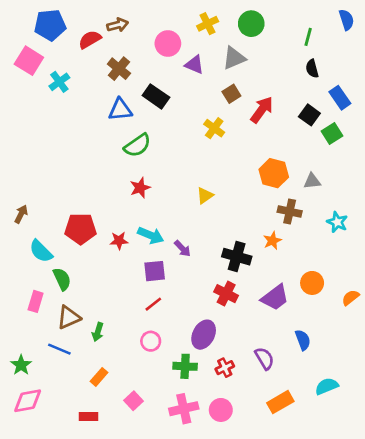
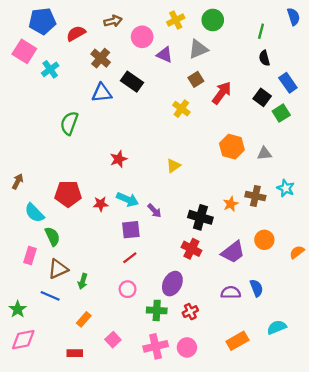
brown arrow: (118, 25) -> (113, 21), moved
green semicircle: (137, 145) -> (69, 123), moved, turned 145
brown cross: (290, 212) -> (255, 196), moved
purple semicircle: (264, 358) -> (231, 293), moved, turned -60

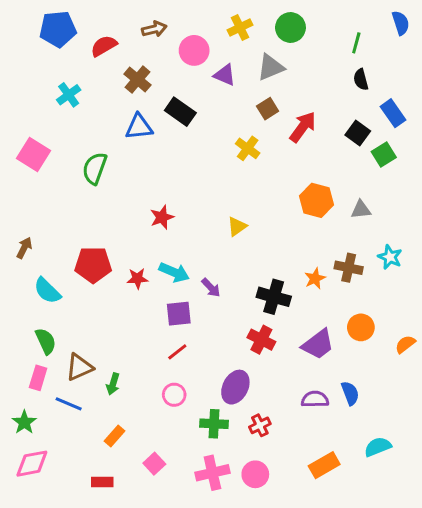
pink square: (24, 51) -> (33, 154), moved
green semicircle: (52, 236) -> (46, 341), moved
pink rectangle: (30, 255) -> (38, 378), moved

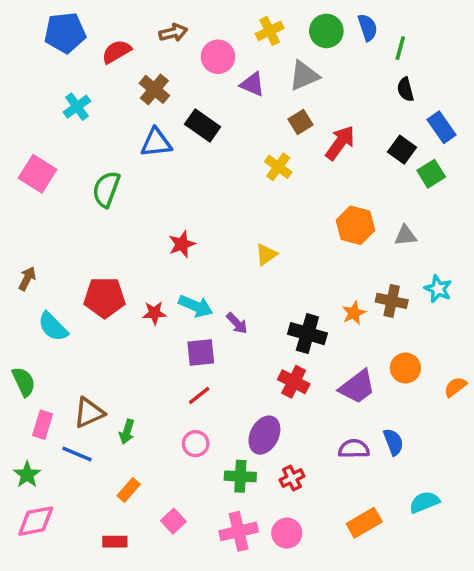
blue semicircle: (401, 23) -> (368, 28), moved
green semicircle: (46, 341) -> (24, 382), moved

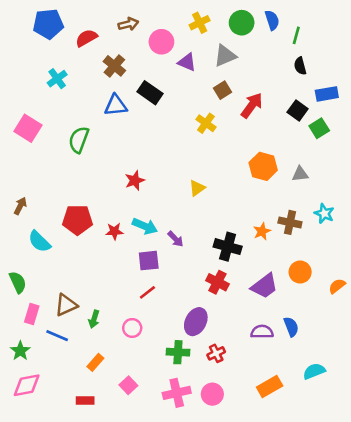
blue rectangle: (442, 127) -> (327, 94), turned -65
pink circle: (196, 444) -> (132, 328), moved

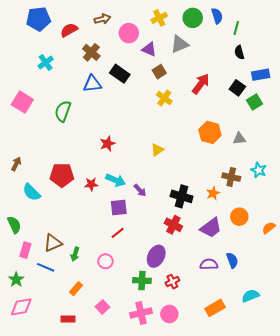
brown square: (223, 90) -> (159, 72), moved
orange star: (262, 231) -> (213, 193), moved

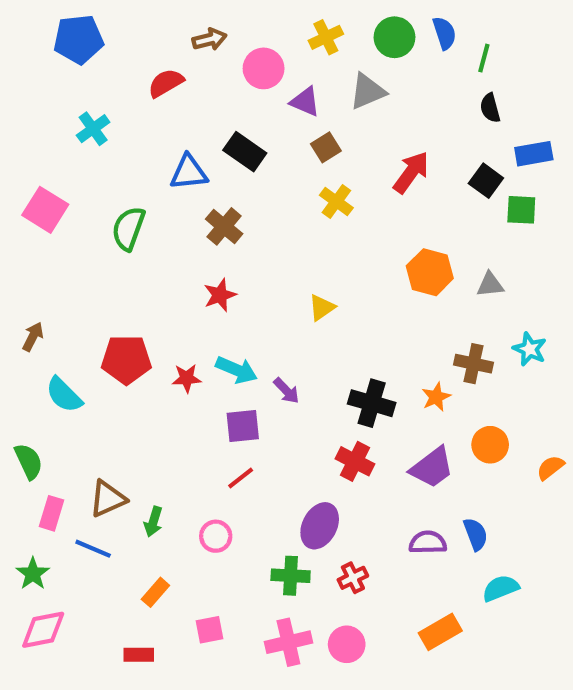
red semicircle: (69, 30) -> (166, 83), moved
brown cross: (91, 52) -> (224, 226), moved
green square: (255, 102) -> (521, 210), turned 35
cyan semicircle: (250, 296) -> (501, 588), moved
pink square: (102, 307) -> (209, 630), turned 32

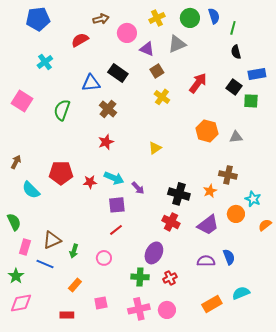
cyan star: (530, 349) -> (253, 199), moved
cyan semicircle: (501, 588) -> (241, 293), moved

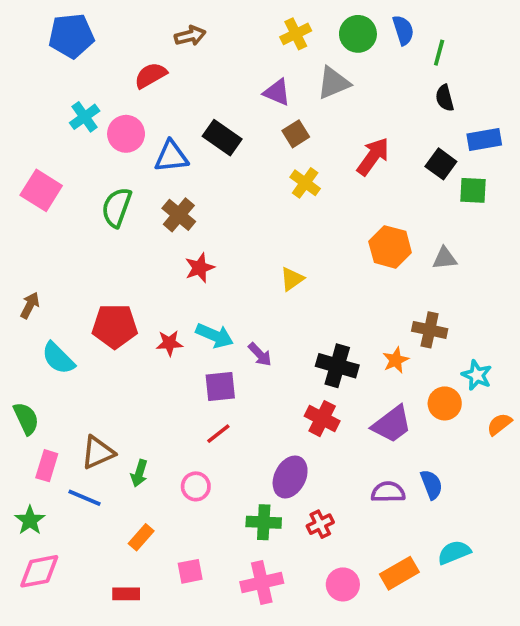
pink circle: (127, 33) -> (126, 134), moved
brown cross: (108, 109) -> (179, 215), moved
pink circle: (167, 310) -> (343, 584), moved

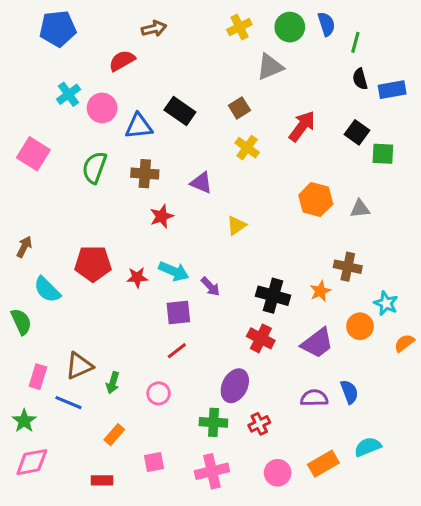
purple triangle: (277, 92) -> (201, 183), moved
blue rectangle: (484, 139) -> (392, 90), moved
brown cross: (179, 215) -> (145, 174), turned -36
green semicircle: (26, 419) -> (21, 322), moved

